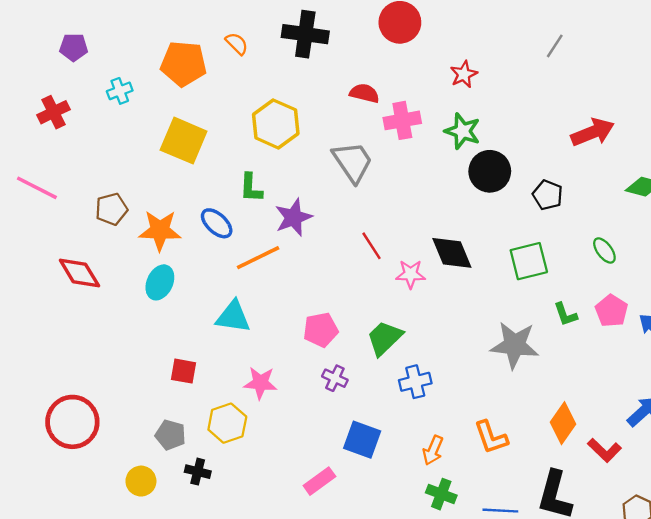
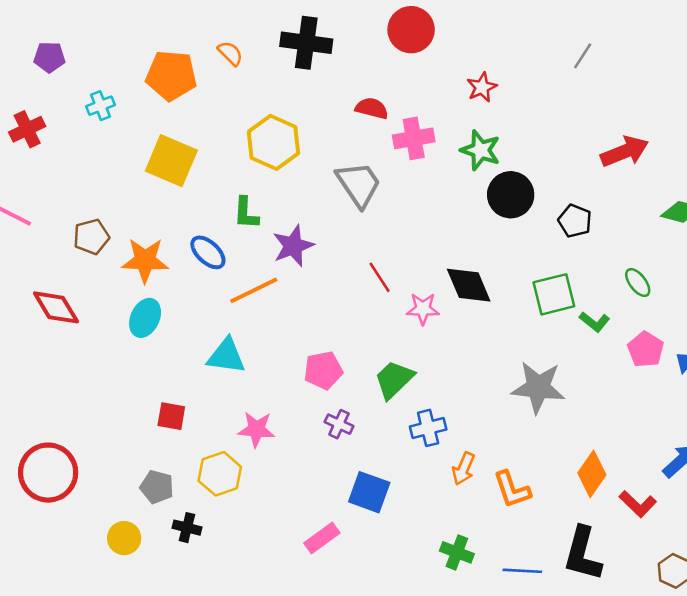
green L-shape: (565, 314) -> (595, 322), moved, turned -32
orange arrow: (433, 450) -> (463, 469), moved

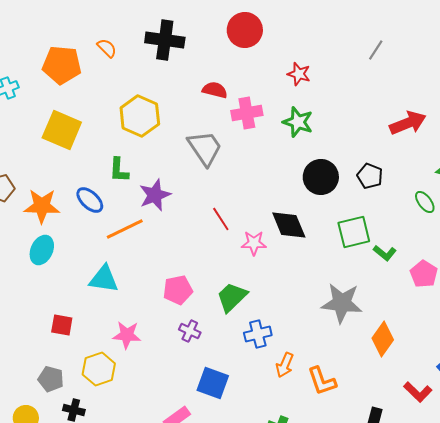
red star: (482, 87) -> (299, 74), turned -30
black circle: (511, 195) -> (321, 177), moved
green ellipse: (638, 283) -> (425, 202), moved
orange diamond: (592, 474) -> (383, 339), moved

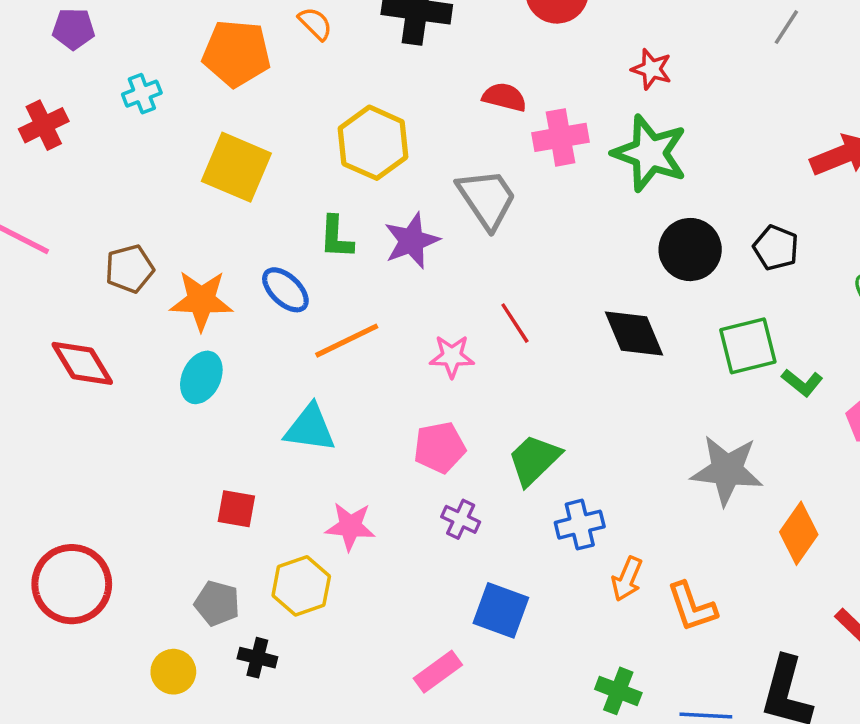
green star: (298, 122) -> (650, 153), size x1.4
purple star: (155, 195) -> (412, 241), moved
pink star: (254, 243) -> (452, 356), moved

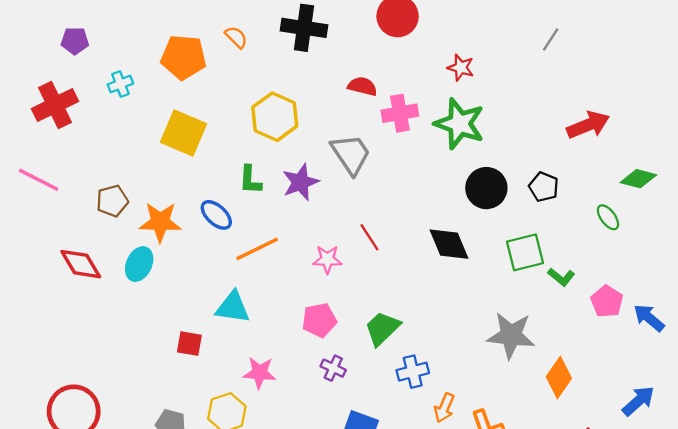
red cross: (44, 125) -> (55, 105), size x1.4
cyan ellipse: (201, 377) -> (139, 264), moved
red square: (236, 509) -> (189, 344), moved

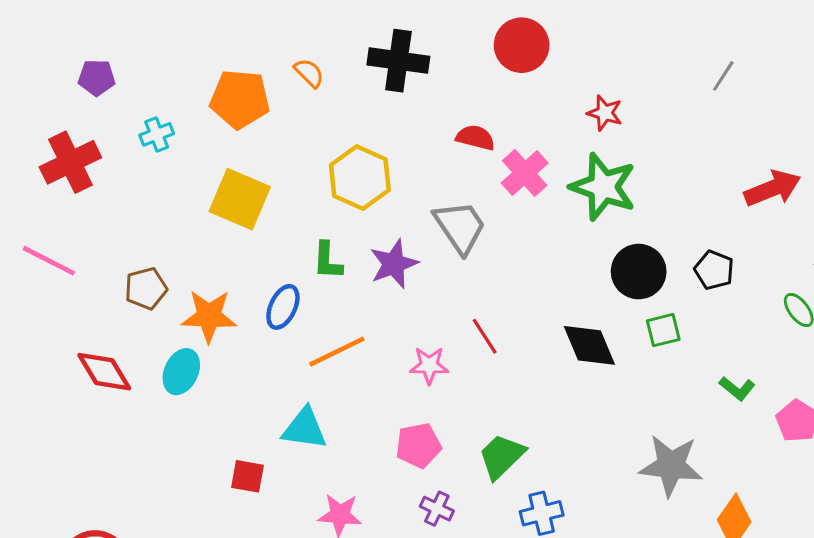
pink cross: (400, 113) -> (525, 173), turned -32
blue ellipse: (216, 215) -> (283, 307), turned 72
green square: (525, 252) -> (663, 330), moved, size x0.7

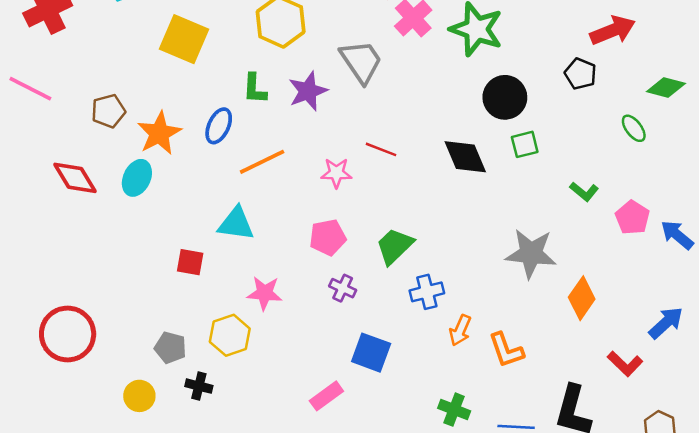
black pentagon: (714, 270) -> (580, 74), moved
orange star: (209, 316) -> (159, 133), turned -30
red line: (485, 336) -> (381, 149), turned -36

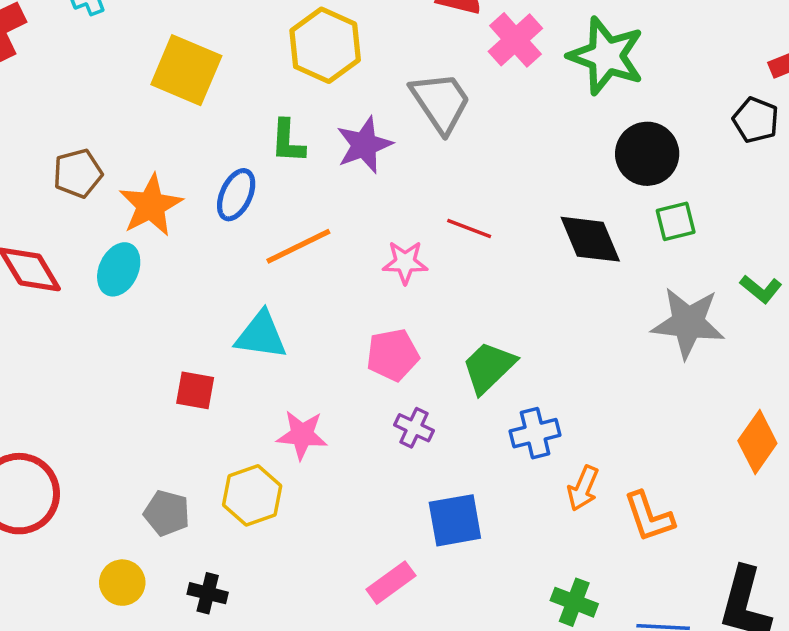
gray star: (531, 253) -> (688, 323), moved
blue square: (371, 353) -> (455, 520), turned -30
black cross: (199, 386) -> (208, 593), moved

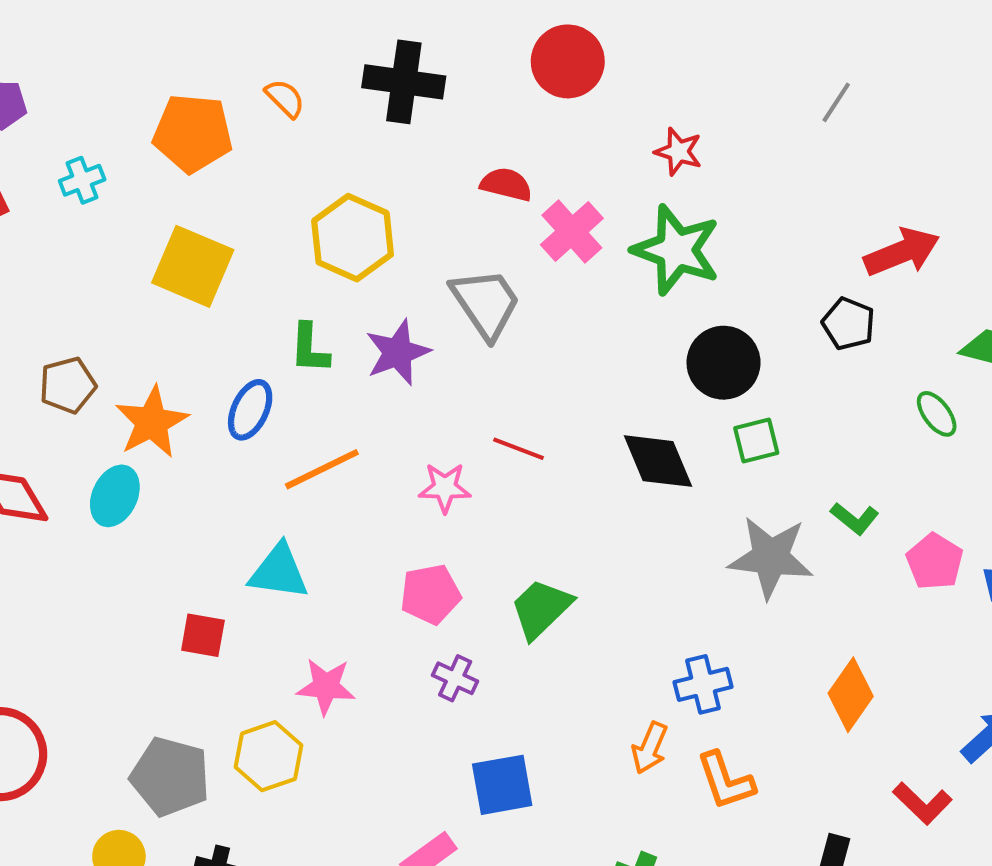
blue cross: (535, 433) -> (703, 684), moved
gray pentagon: (167, 513) -> (170, 777), size x1.5

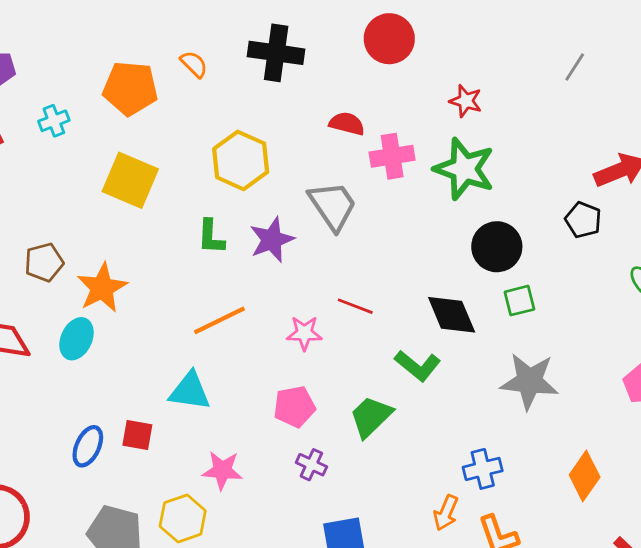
pink cross: (572, 232) -> (392, 156), turned 33
blue ellipse: (250, 410) -> (88, 446), moved
green L-shape: (855, 518) -> (418, 366), moved, size x1.4

